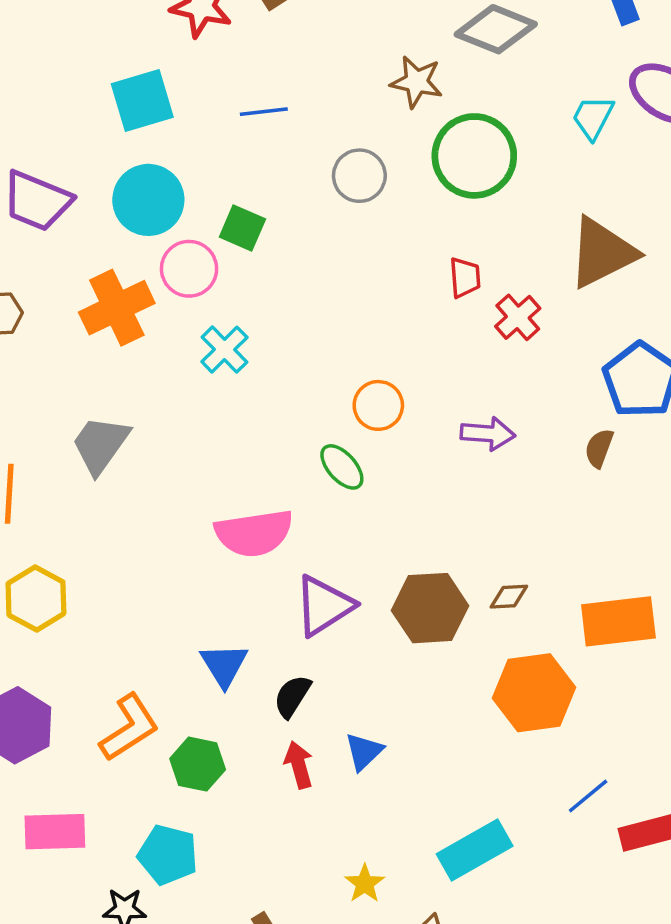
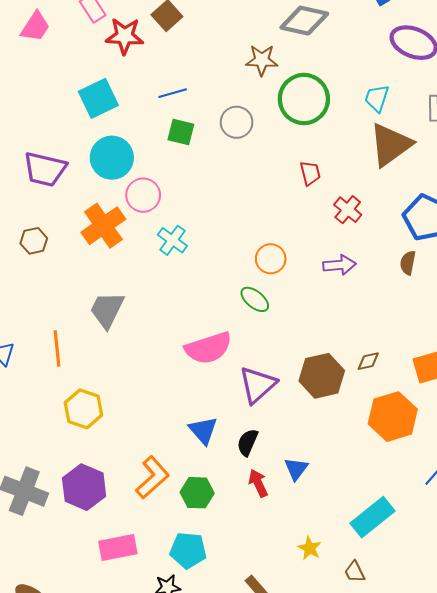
cyan trapezoid: (593, 117) -> (377, 98), moved
green square: (242, 228) -> (181, 132), moved
red cross: (518, 317) -> (348, 210), moved

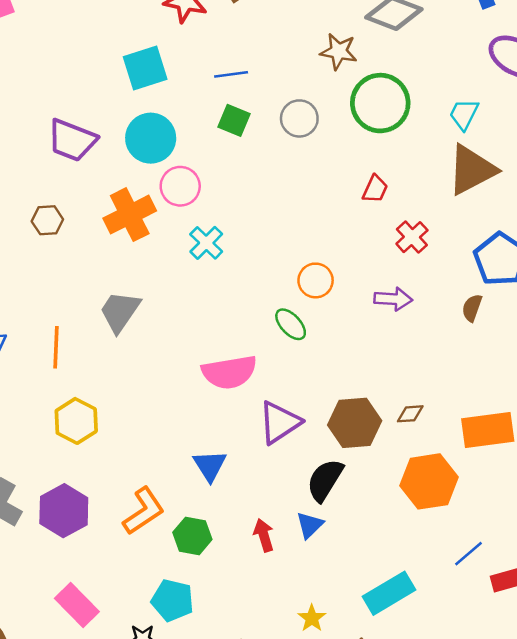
red trapezoid: (310, 173) -> (375, 189), turned 30
black semicircle: (248, 442) -> (325, 480), moved, size x1.4
pink rectangle: (118, 547) -> (77, 605), moved, turned 48

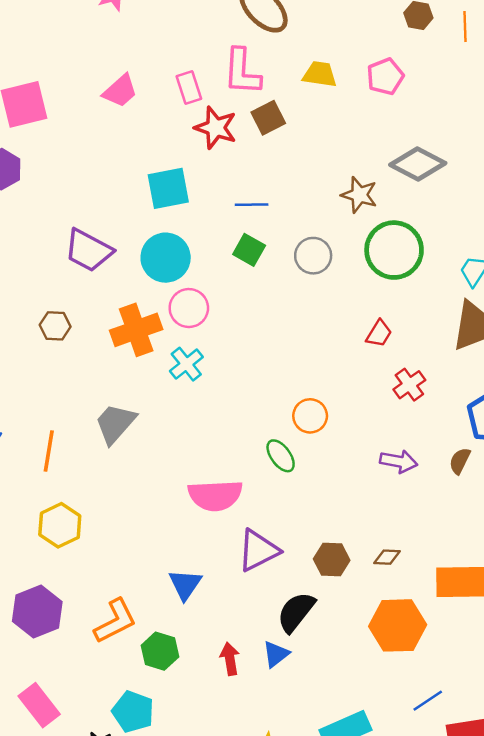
cyan cross: (206, 243) -> (186, 364), moved
purple arrow: (393, 299) -> (399, 461), moved
brown hexagon: (355, 423) -> (332, 560), size x0.7

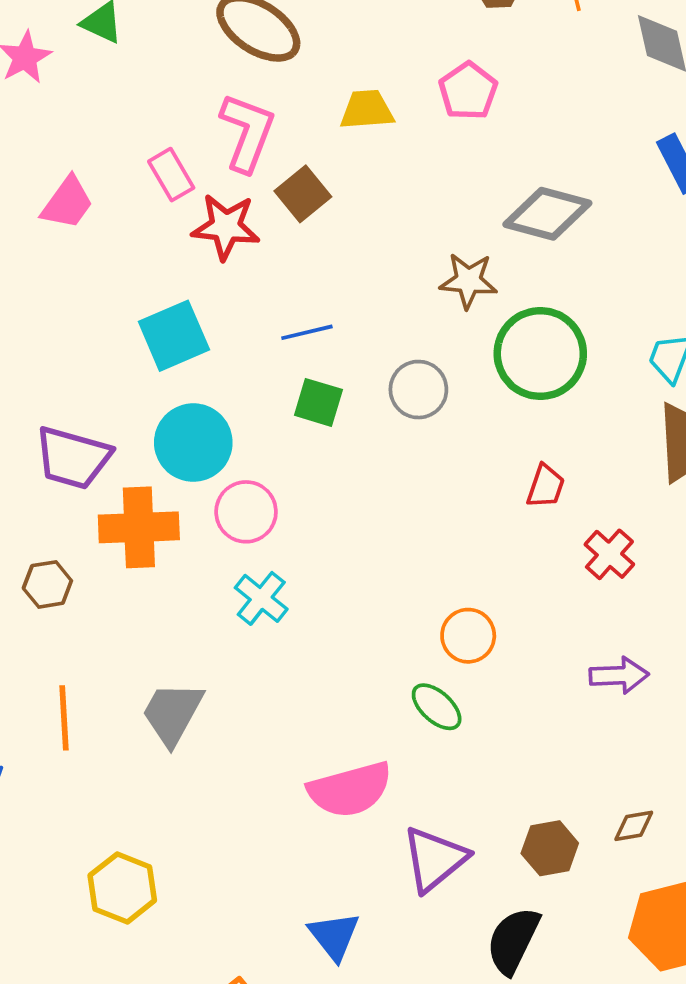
pink L-shape: (242, 72) -> (247, 132), turned -150
orange cross: (136, 330) -> (139, 527), moved, turned 30
orange line: (49, 451) -> (64, 718), moved

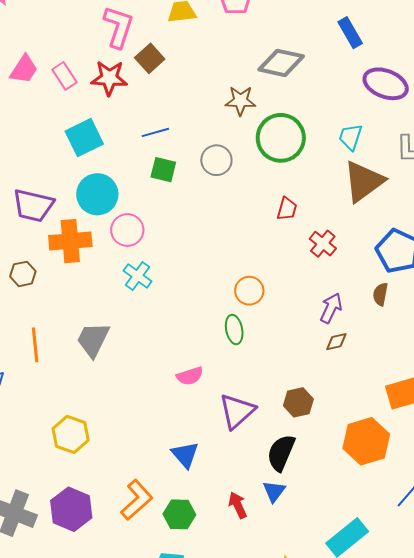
pink rectangle: (171, 175) -> (64, 76), moved
purple arrow: (619, 675) -> (331, 308), turned -60
green ellipse: (437, 707) -> (234, 330), turned 40
pink semicircle: (350, 790) -> (190, 376), size x0.6
brown diamond: (634, 826) -> (336, 342), moved

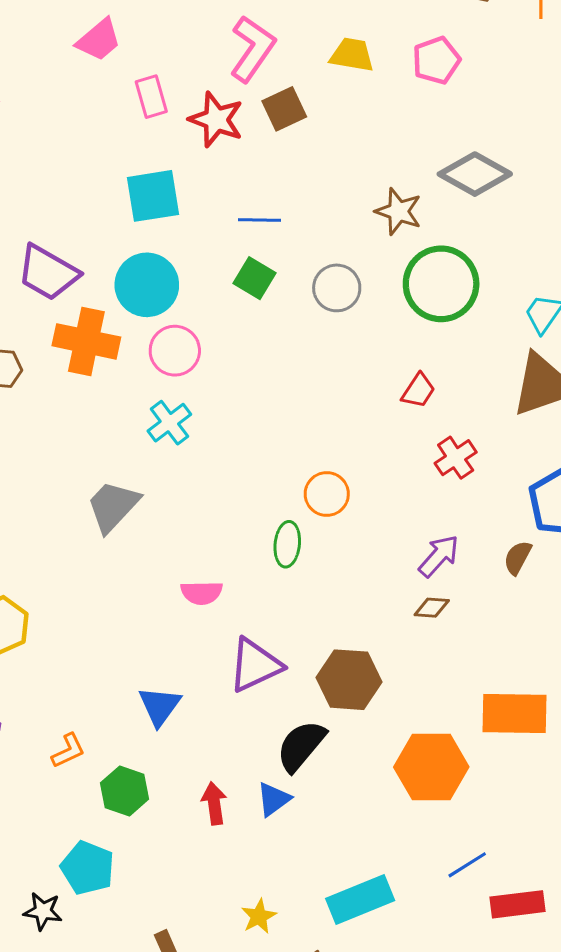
pink trapezoid: (24, 69) -> (99, 40), moved
gray trapezoid: (93, 340) -> (113, 506), moved
brown hexagon: (298, 402) -> (349, 680), size x1.4
orange L-shape: (137, 500) -> (68, 751), size x0.6

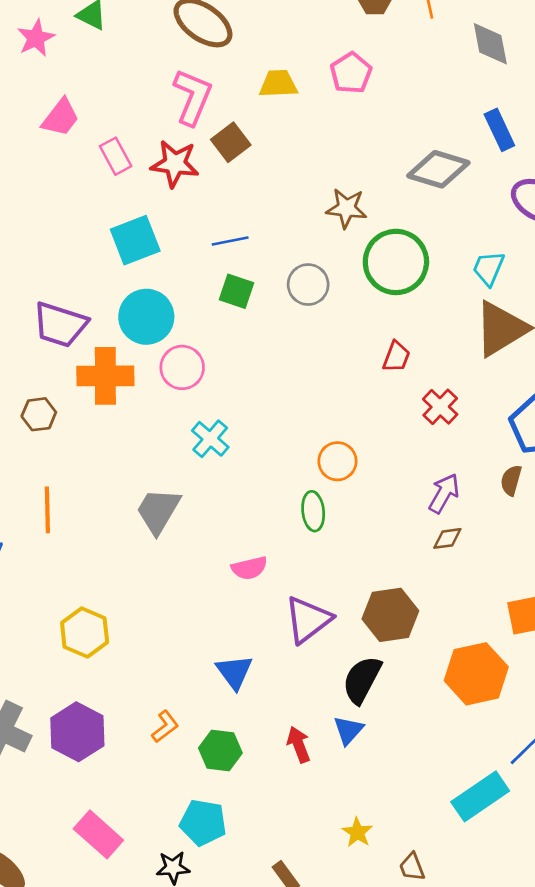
gray diamond: (475, 174) -> (438, 169), moved
cyan cross: (169, 423) -> (210, 439), moved
cyan rectangle: (360, 900) -> (480, 796), moved

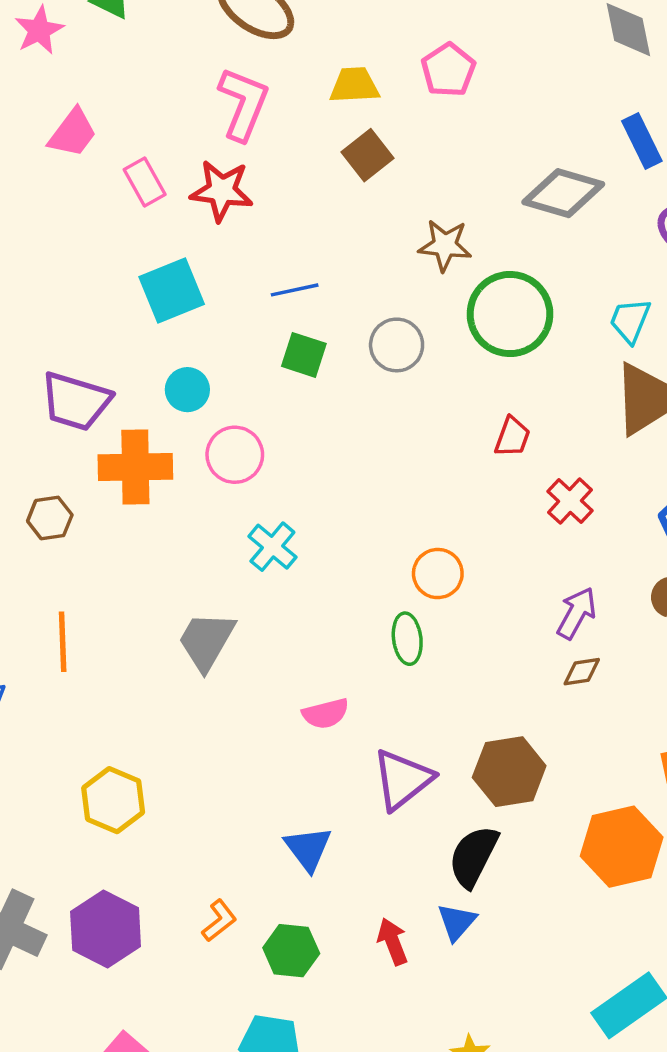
brown square: (231, 142) -> (368, 155), moved
cyan circle: (146, 317) -> (187, 390), size x0.6

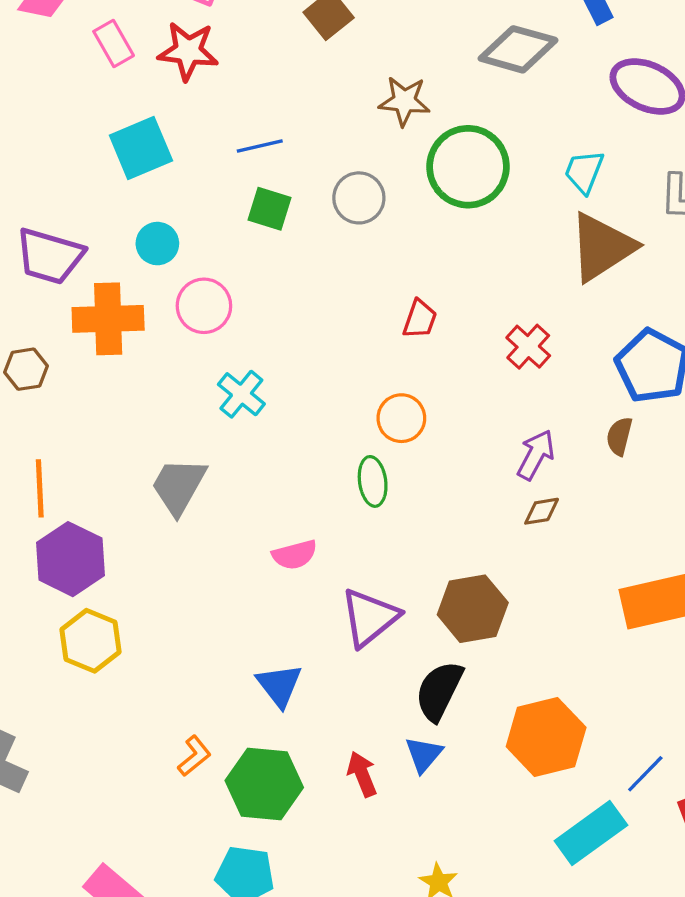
red trapezoid: (512, 437) -> (420, 319), moved
orange hexagon: (622, 847) -> (546, 737), moved
purple hexagon: (106, 929) -> (70, 559), moved
green hexagon: (291, 951) -> (264, 784), size x1.4

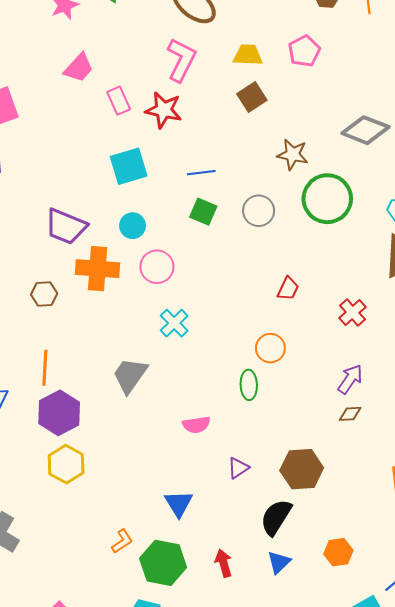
purple triangle: (370, 617) -> (238, 468), size x0.6
orange hexagon: (546, 737) -> (338, 552), size x0.6
blue triangle: (424, 754) -> (279, 562), moved

